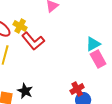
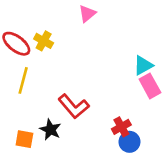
red L-shape: (33, 41) -> (74, 106), moved

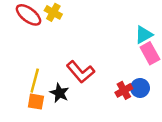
yellow line: (23, 80) -> (35, 81), moved
blue circle: (129, 142) -> (140, 88), moved

